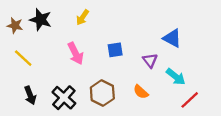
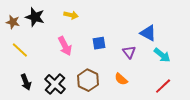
yellow arrow: (83, 17) -> (71, 15), turned -112
cyan arrow: (176, 77) -> (162, 55), moved

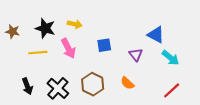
yellow arrow: (71, 15) -> (75, 24), moved
black star: (35, 17) -> (45, 28), moved
brown star: (13, 22) -> (13, 31), moved
yellow line: (20, 50) -> (38, 53), moved, turned -48

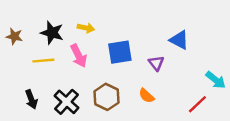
blue square: (104, 45) -> (120, 52), size x1.5
cyan arrow: (171, 58) -> (216, 80), moved

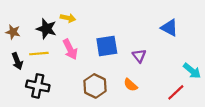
yellow arrow: (86, 28) -> (68, 18), moved
blue triangle: (179, 40) -> (169, 28), moved
black arrow: (31, 99) -> (17, 61), moved
black cross: (66, 102) -> (38, 86), moved, turned -30

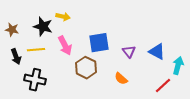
blue triangle: (169, 28) -> (157, 52), moved
cyan arrow: (192, 71) -> (178, 66), turned -114
brown hexagon: (95, 86) -> (86, 68), moved

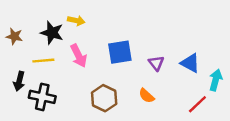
black arrow: (16, 57) -> (19, 81), moved, turned 35
brown hexagon: (86, 68) -> (104, 98), moved

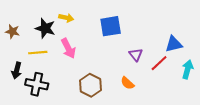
blue square: (120, 52) -> (111, 26), moved
blue triangle: (190, 63) -> (174, 44), moved, turned -42
red line: (197, 104) -> (159, 63), moved

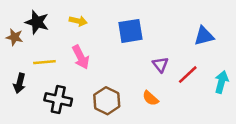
black star: (45, 28) -> (37, 22), moved
blue triangle: (174, 44) -> (204, 36), moved
black cross: (37, 84) -> (58, 99), moved

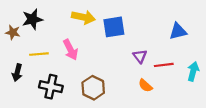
yellow arrow: (78, 21) -> (83, 17), moved, size x1.5
black star: (37, 22) -> (32, 19), turned -30
red line: (188, 75) -> (164, 65), turned 36
orange semicircle: (150, 98) -> (145, 86), moved

